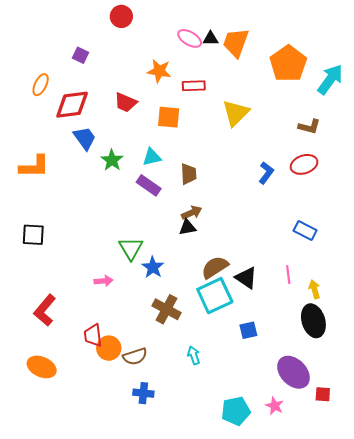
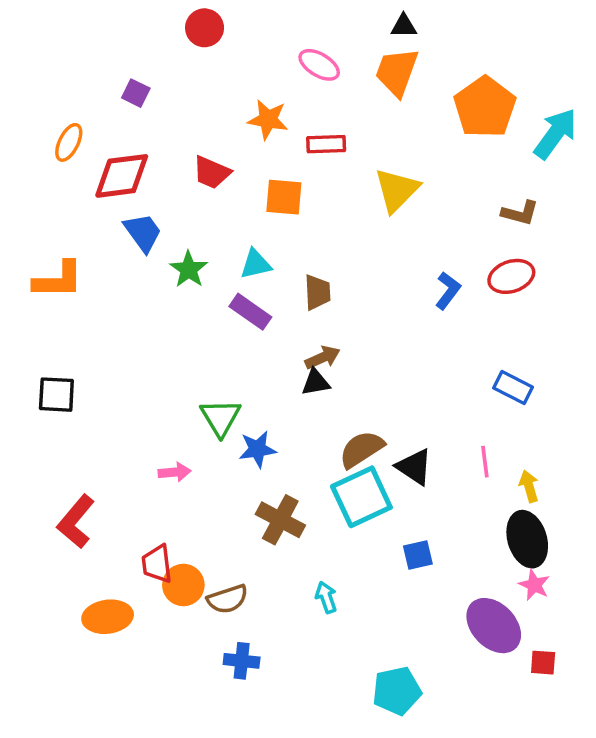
black triangle: (211, 38) -> (404, 26), moved
blue star: (153, 267) -> (257, 449), turned 30
orange ellipse: (42, 367) -> (108, 617), moved, turned -32
pink star: (275, 406) -> (534, 585), moved

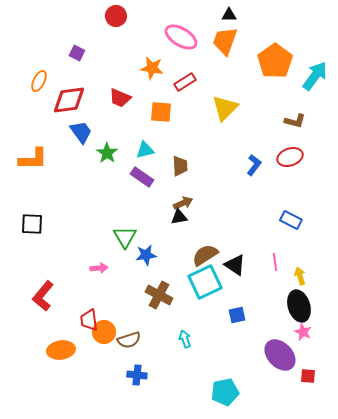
pink ellipse: (319, 65) -> (181, 37), size x1.4
red rectangle: (326, 144) -> (185, 82), turned -30

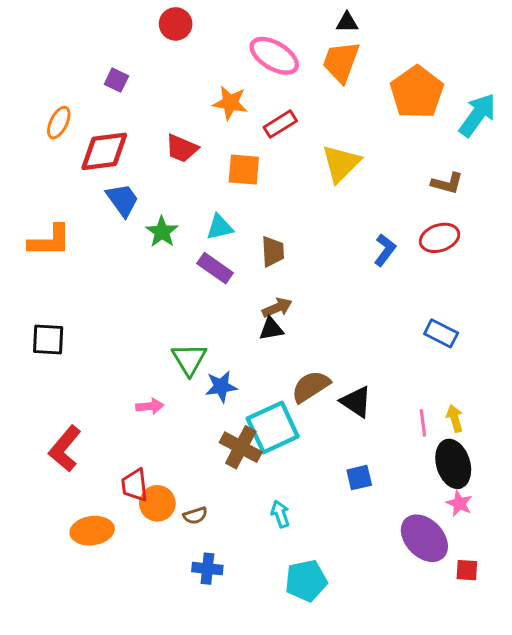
pink line: (275, 262) -> (423, 423), moved
cyan square: (205, 282) -> (273, 427), moved
brown semicircle: (129, 340) -> (195, 515), size x0.7
cyan pentagon: (225, 392) -> (306, 581), moved

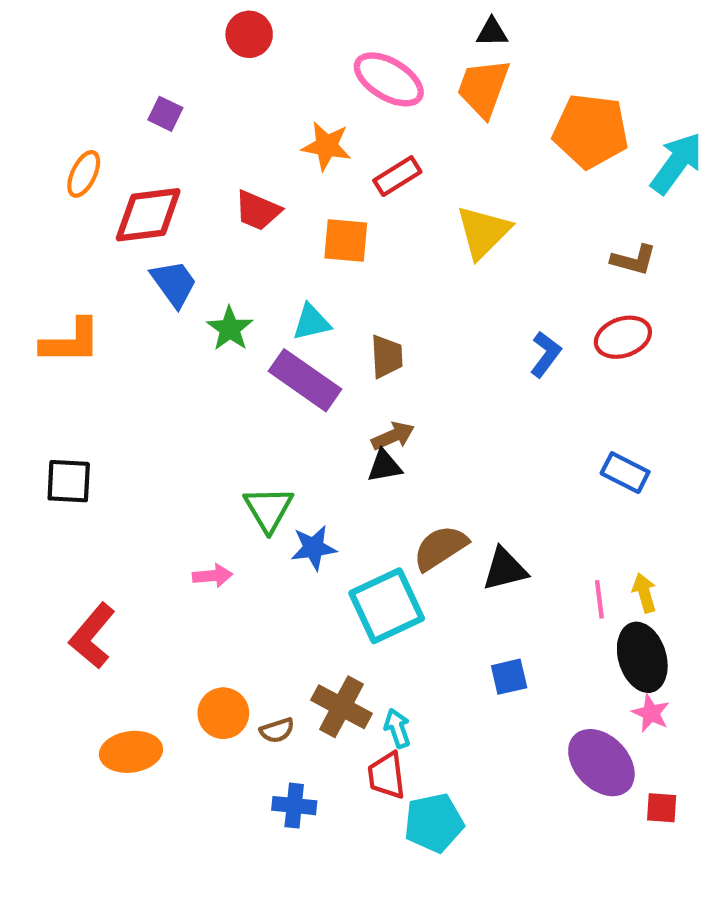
orange pentagon: (417, 92) -> (591, 131), turned -30
purple rectangle: (215, 268) -> (305, 380), size x1.4
black triangle: (356, 402) -> (505, 569), turned -48
brown cross: (241, 447) -> (341, 707), moved
red trapezoid: (135, 485) -> (387, 775), moved

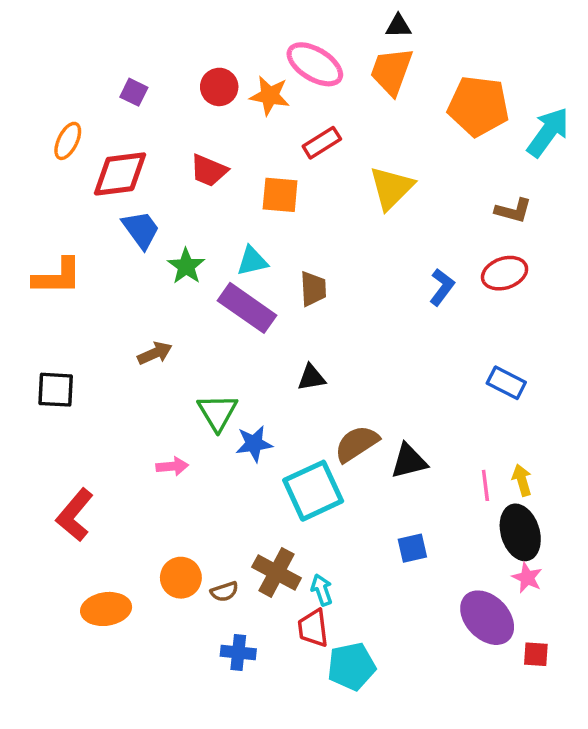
red circle: (249, 34) -> (219, 87), moved
orange star: (326, 146) -> (270, 96), moved
brown arrow: (393, 436) -> (155, 353), moved

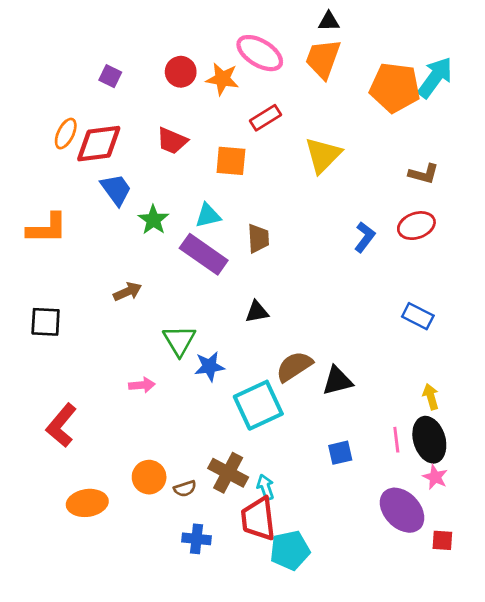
cyan arrow: (548, 132) -> (435, 77), moved
orange ellipse: (68, 141) -> (66, 134), moved
pink line: (485, 485) -> (396, 440), moved
red trapezoid: (313, 628) -> (258, 519), size x1.4

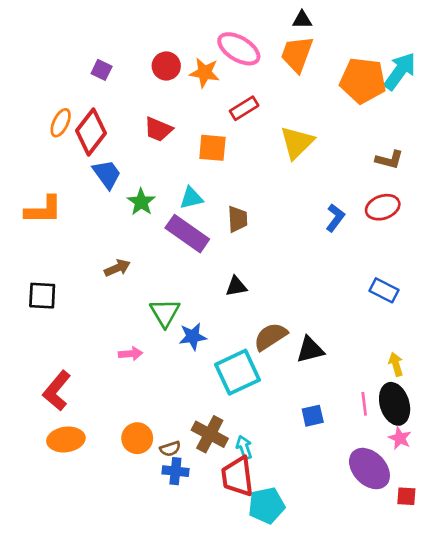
red diamond: (99, 144) -> (91, 132), turned -45
orange ellipse: (87, 503) -> (66, 439), moved
blue cross: (196, 539) -> (175, 471), moved

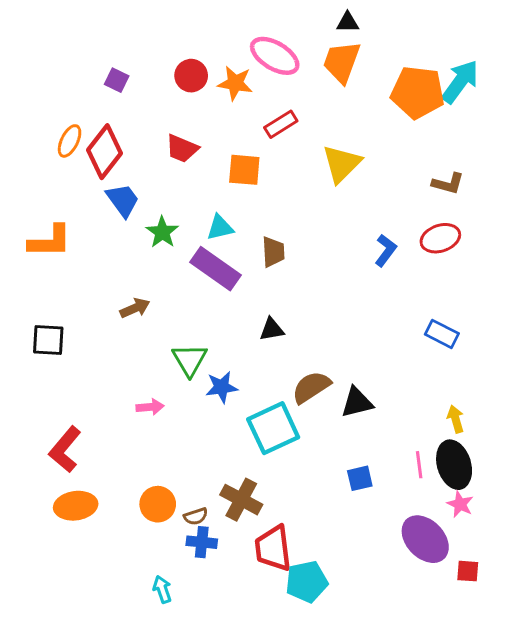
cyan arrow: (244, 447) -> (162, 589), moved

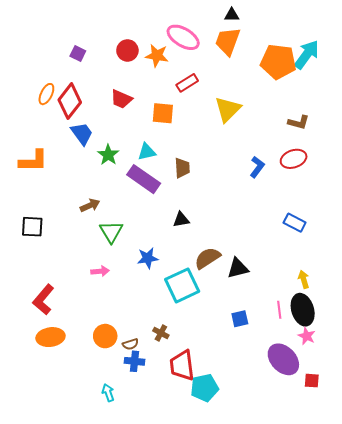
green triangle: (190, 360) -> (111, 232), moved
brown cross: (241, 500) -> (161, 333), size x0.6

